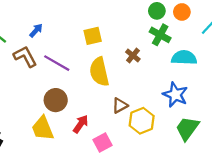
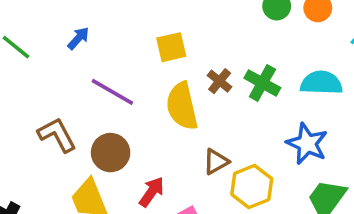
green cross: (160, 35) -> (262, 83), moved
brown cross: (133, 55) -> (220, 81), moved
brown L-shape: (25, 57) -> (57, 135), moved

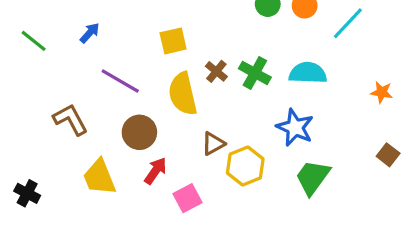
brown circle: (111, 153) -> (139, 132), moved

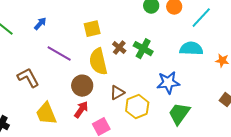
cyan semicircle: (308, 73) -> (191, 49), moved
blue star: (295, 128) -> (168, 83), turned -30
brown circle: (139, 132) -> (82, 86), moved

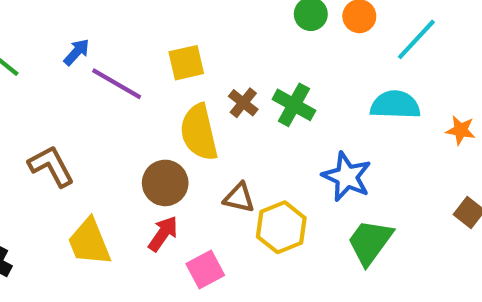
purple line: (59, 54) -> (117, 84), moved
blue star: (168, 83) -> (347, 177), turned 30
brown triangle: (117, 93) -> (239, 198), turned 42

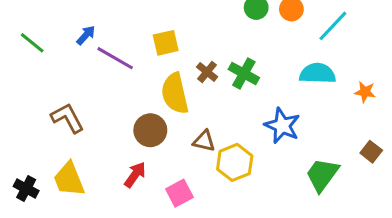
red arrow: (163, 234) -> (135, 175), moved
yellow trapezoid: (89, 242) -> (69, 179), moved
green trapezoid: (370, 242) -> (322, 175), moved

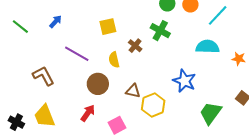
purple line: (115, 58) -> (77, 54), moved
green cross: (244, 73) -> (160, 31), moved
yellow semicircle: (175, 93) -> (114, 60), size x0.6

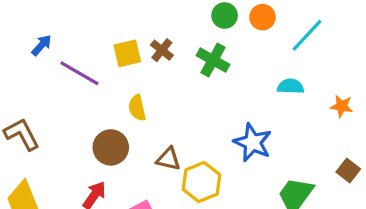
brown cross: (135, 46) -> (162, 50), moved
cyan semicircle: (208, 47) -> (291, 86), size x0.7
purple line: (77, 54) -> (79, 73), moved

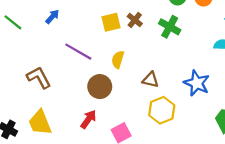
purple line: (79, 73) -> (78, 52), moved
yellow semicircle: (137, 108) -> (118, 59), turned 30
brown triangle: (168, 159) -> (150, 80), moved

